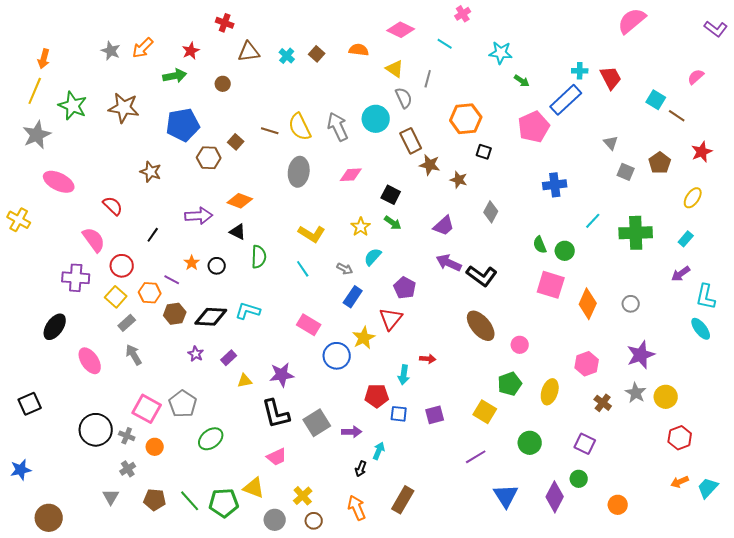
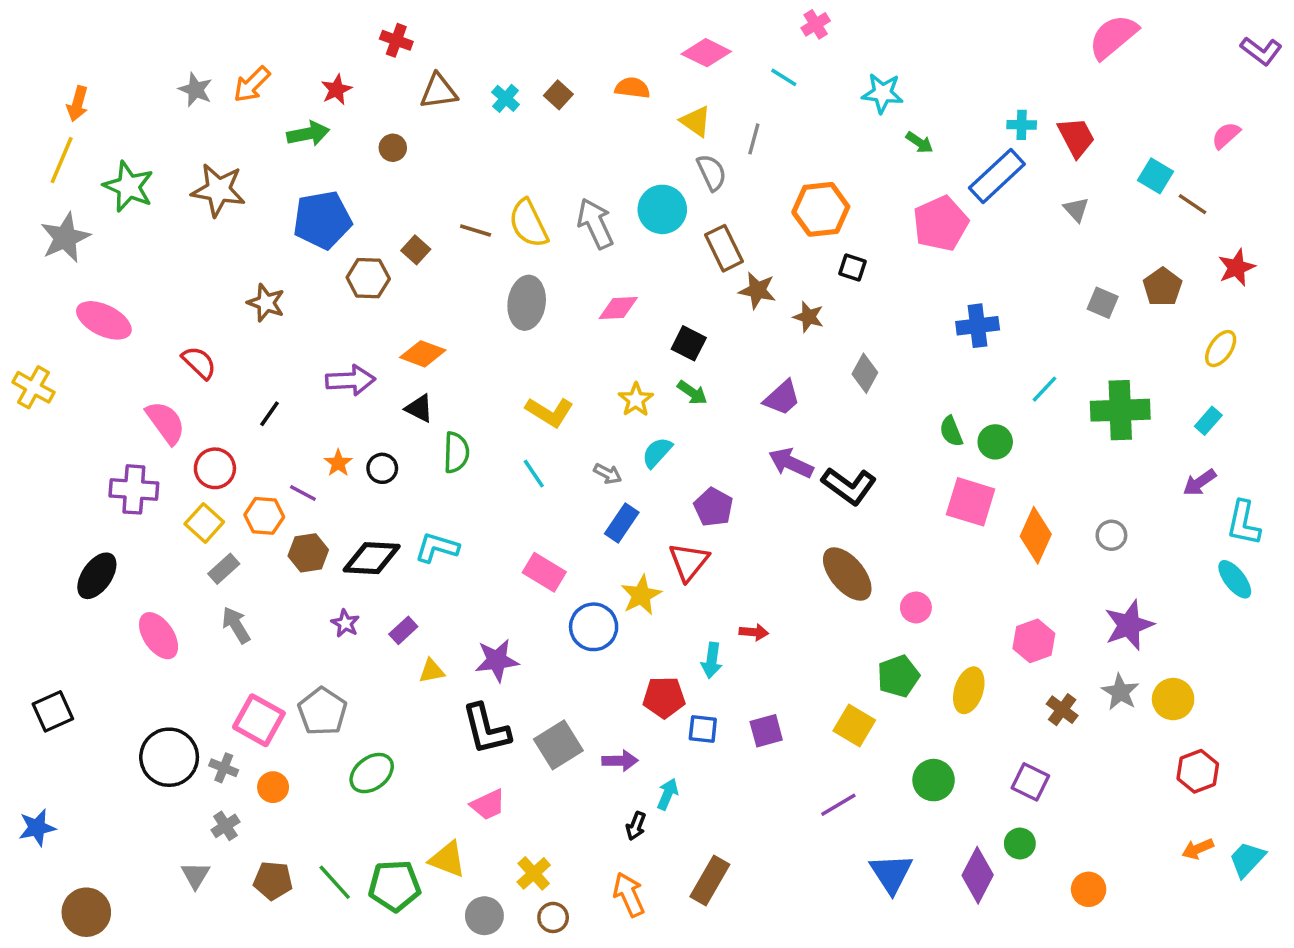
gray triangle: (611, 143) -> (1076, 209), moved

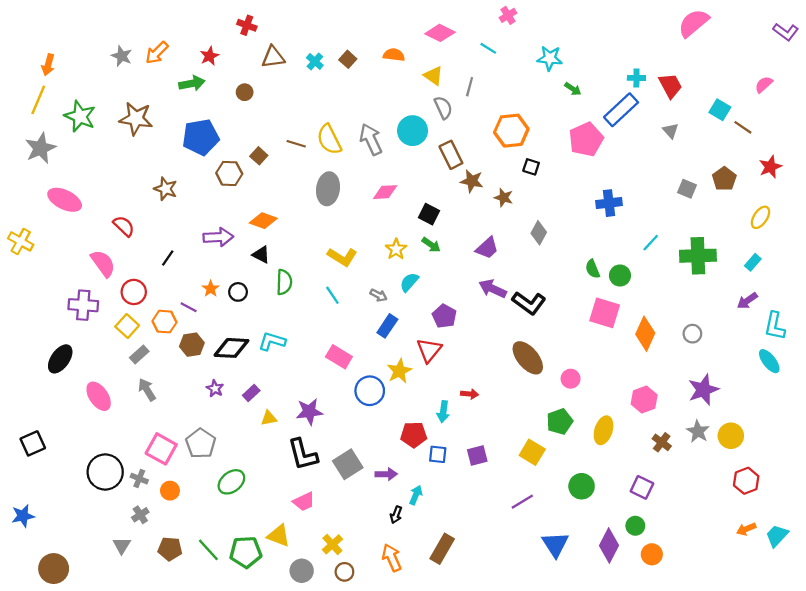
orange circle: (1089, 889) -> (652, 554), moved

